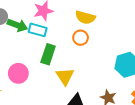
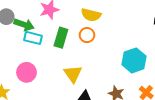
cyan rectangle: (38, 30) -> (33, 38), moved
green rectangle: (48, 54) -> (61, 38), moved

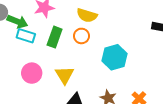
cyan hexagon: (134, 60) -> (115, 57), moved
pink circle: (27, 72) -> (32, 73), moved

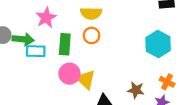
cyan hexagon: (115, 57) -> (158, 44), moved
pink circle: (32, 73) -> (70, 74), moved

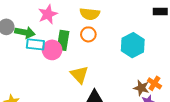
cyan hexagon: (158, 44) -> (133, 45), moved
pink circle: (70, 74) -> (52, 50), moved
brown star: (136, 90) -> (141, 88), moved

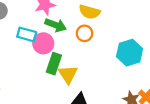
green arrow: (25, 32) -> (56, 25), moved
green rectangle: (63, 40) -> (54, 64), moved

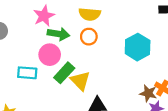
cyan rectangle: (27, 34) -> (27, 73), moved
green rectangle: (54, 64) -> (64, 73), turned 35

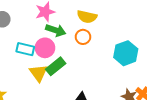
cyan rectangle: (27, 73) -> (25, 49), moved
yellow triangle: (80, 81) -> (39, 73), moved

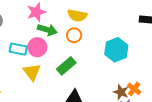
green rectangle: (56, 66) -> (66, 66), moved

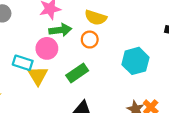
green arrow: (47, 30) -> (60, 30), turned -30
cyan rectangle: (18, 49) -> (23, 63), moved

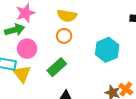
green arrow: (60, 30) -> (15, 30), moved

